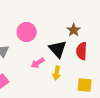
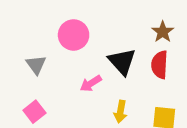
brown star: (74, 30) -> (163, 32), moved
yellow arrow: (57, 73) -> (120, 112), moved

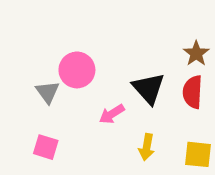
pink circle: (74, 35) -> (77, 70), moved
pink square: (34, 112) -> (46, 147), turned -35

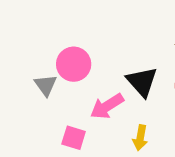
pink arrow: (112, 114) -> (107, 106), size x1.4
pink square: (46, 147) -> (74, 138), moved

